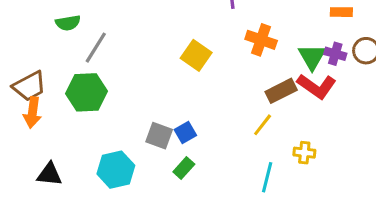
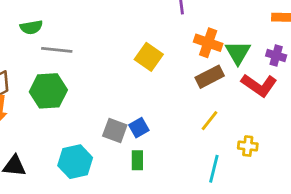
gray line: (96, 48) -> (57, 50), turned 64
green triangle: (312, 57) -> (238, 53), moved
brown rectangle: (281, 91) -> (210, 77), moved
green rectangle: (184, 168) -> (137, 160), turned -42

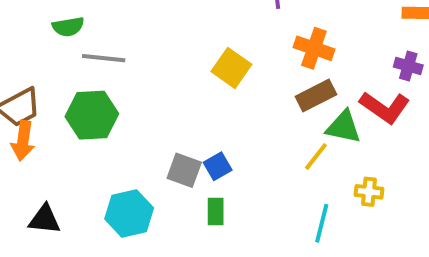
green triangle: (238, 53) -> (343, 127), moved, turned -48

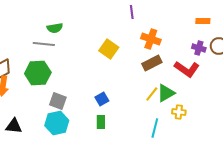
green semicircle: (68, 27) -> (55, 28), moved
green triangle: (343, 127) -> (166, 93), moved, turned -42
gray square: (184, 170) -> (58, 101), moved

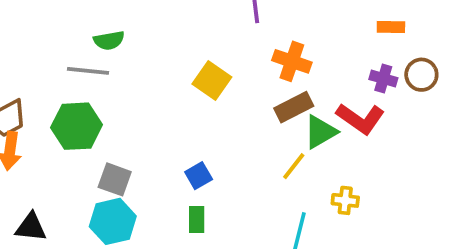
green triangle: (166, 93) -> (320, 132), moved

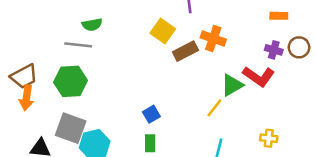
yellow square: (212, 80) -> (163, 31), moved
brown rectangle: (294, 107) -> (185, 51), moved
gray square: (115, 179) -> (71, 128), moved, size x1.4
yellow cross: (345, 200) -> (269, 138), moved

